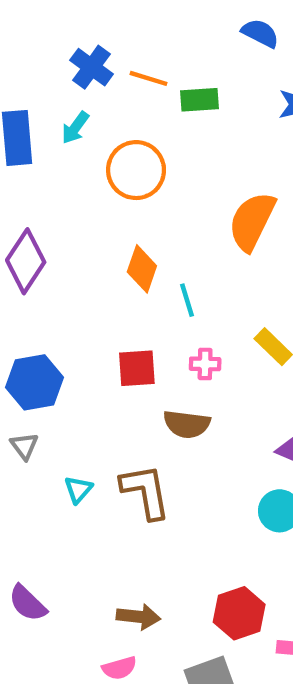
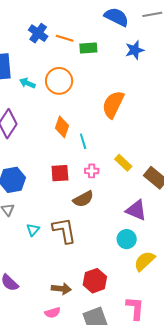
blue semicircle: (260, 33) -> (116, 17), size x1.4
cyan arrow: (75, 128) -> (27, 83), moved, turned 77
brown semicircle: (187, 424) -> (83, 199), turned -35
red hexagon: (239, 613) -> (95, 281), moved

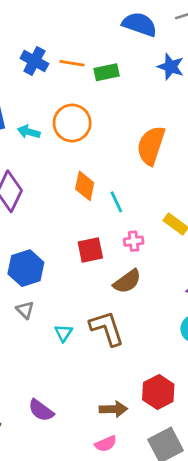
blue star: (135, 50) -> (171, 67), turned -30

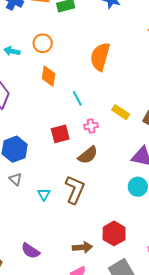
orange circle: (72, 123) -> (43, 43), size x0.7
orange diamond: (85, 186) -> (49, 76), moved
brown L-shape: (107, 328) -> (75, 190), turned 44

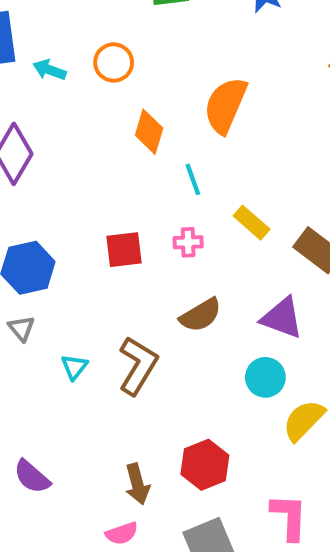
orange diamond: (49, 76) -> (149, 132), moved
cyan line: (77, 98) -> (193, 179), moved
brown semicircle: (88, 155) -> (201, 315), moved
brown arrow: (82, 247) -> (137, 484), turned 72

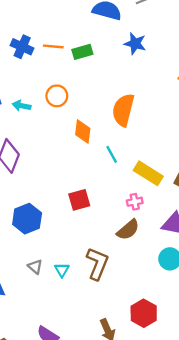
yellow rectangle: (252, 223) -> (148, 173), size x1.4
pink cross: (188, 242) -> (135, 202), moved
gray triangle: (21, 328) -> (35, 267), moved

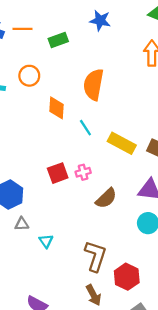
green rectangle: (82, 52) -> (58, 40), moved
pink cross: (135, 202) -> (83, 172), moved
brown L-shape: (97, 264) -> (95, 256), moved
gray triangle: (35, 267) -> (22, 224), moved, turned -40

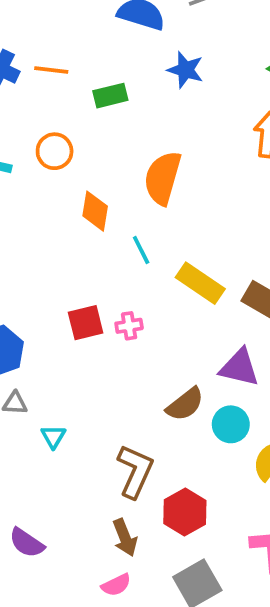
brown semicircle: (106, 198) -> (185, 404), moved

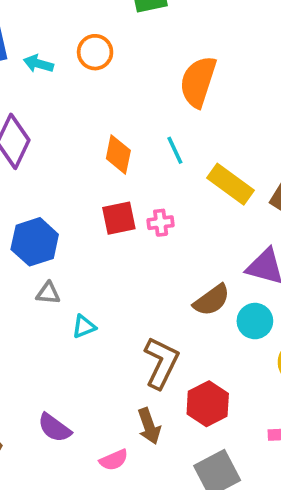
orange diamond: (95, 211) -> (118, 154), moved
cyan triangle: (53, 437) -> (84, 327), turned 35
pink semicircle: (116, 585) -> (114, 460), moved

